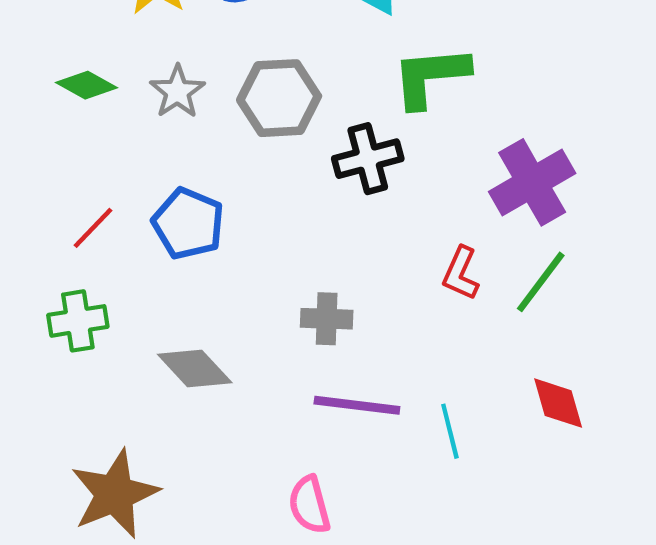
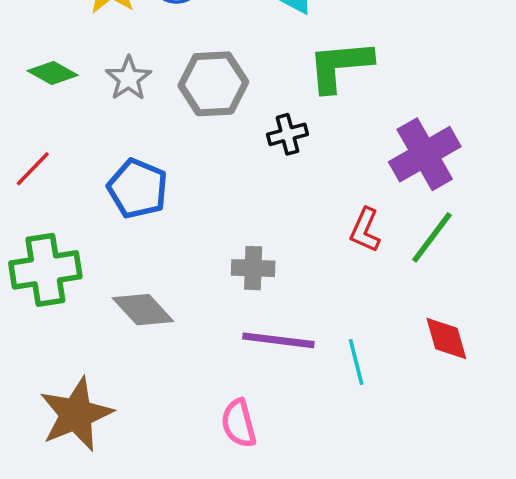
black cross: (368, 159) -> (287, 134), size x0.7
red line: (93, 228) -> (33, 169), moved
green cross: (78, 321) -> (45, 270), size x1.4

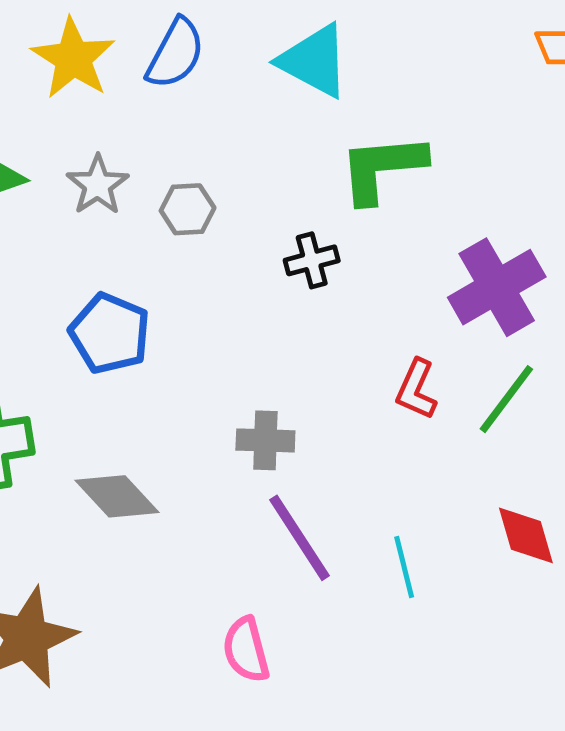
gray hexagon: (213, 84) -> (188, 209), moved, size x0.6
purple line: (278, 340) -> (300, 538), turned 50

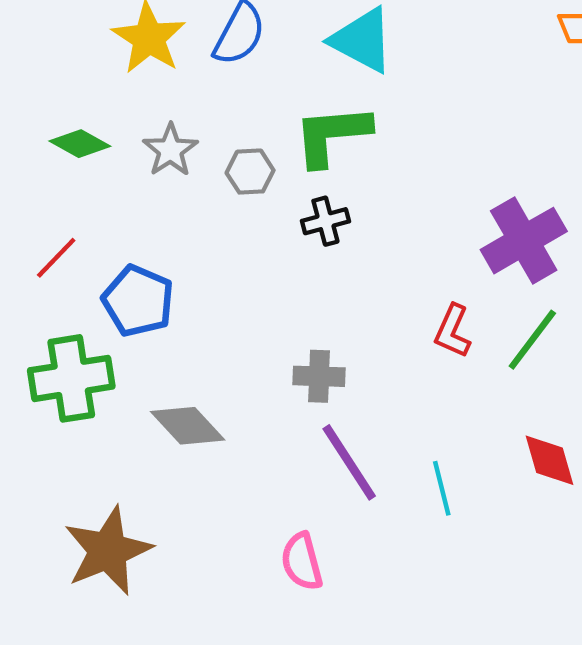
green L-shape: (382, 168) -> (332, 135), moved
black cross: (312, 260) -> (325, 221), moved
blue pentagon: (110, 333) -> (138, 301), moved

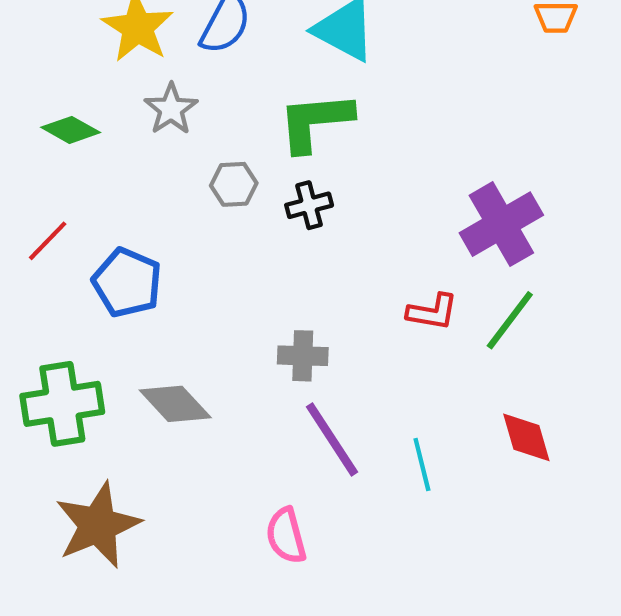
gray star: (170, 150) -> (171, 109), moved
gray hexagon: (250, 172) -> (234, 184), moved
red L-shape: (453, 331) -> (432, 312), turned -104
green cross: (71, 378) -> (62, 404), moved

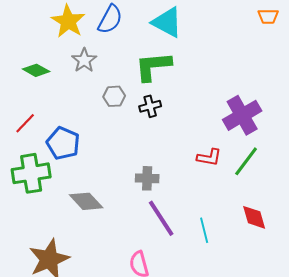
green cross: (62, 404) -> (31, 173), moved

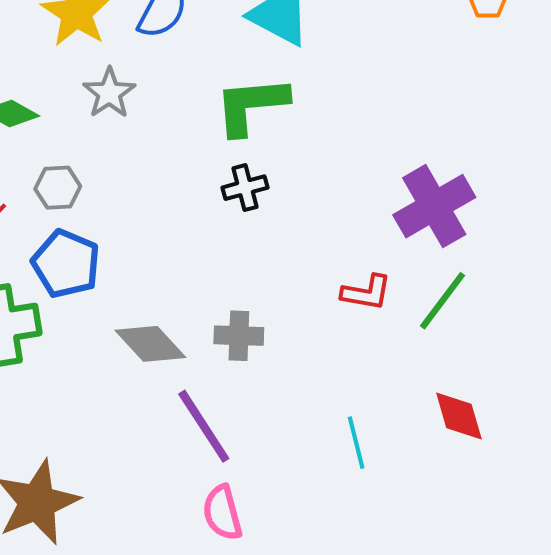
gray hexagon: (114, 96) -> (58, 188), moved
gray diamond: (86, 201) -> (150, 344), moved
purple line: (161, 218) -> (204, 426), moved

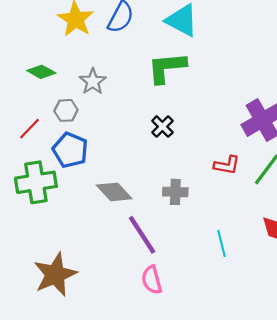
gray star: (109, 93) -> (93, 81), moved
black cross: (245, 188) -> (162, 127), moved, turned -30
gray cross: (239, 336) -> (175, 192), moved

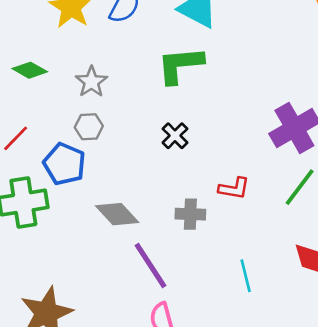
gray hexagon: (66, 110) -> (89, 127), moved
red L-shape: (227, 165) -> (234, 188), moved

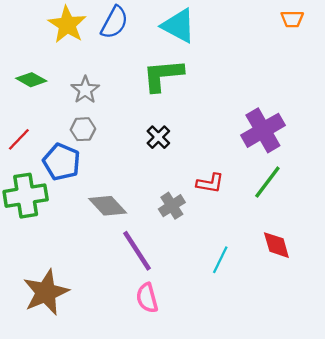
gray cross: (190, 214) -> (172, 206), turned -35
cyan line: (246, 276) -> (220, 260), turned 40

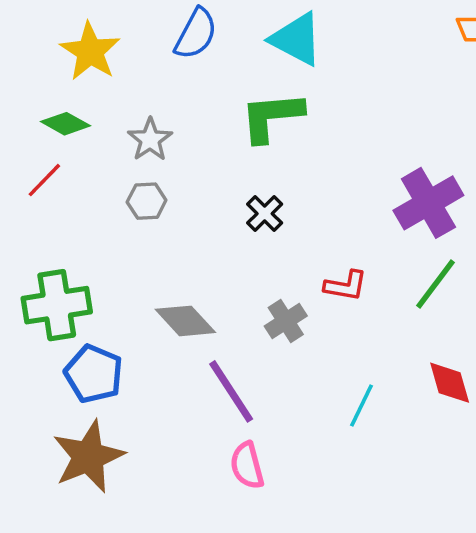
yellow star: (67, 25) -> (90, 51), moved
red line: (19, 139) -> (44, 180), moved
blue pentagon: (62, 162) -> (94, 374), moved

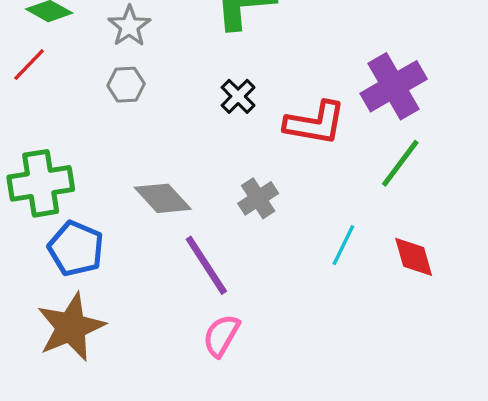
red L-shape: (346, 286) -> (315, 123), moved, size x1.5
cyan line: (362, 406) -> (343, 245), moved
pink semicircle: (247, 465) -> (221, 335), turned 45

